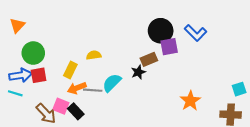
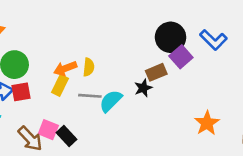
purple square: (169, 47) -> (181, 57), turned -30
yellow semicircle: (94, 55) -> (89, 67), turned 104
orange arrow: (77, 88) -> (65, 68), moved
gray line: (93, 90) -> (90, 96), moved

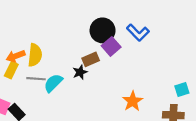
yellow semicircle: (89, 67) -> (35, 55), size x1.5

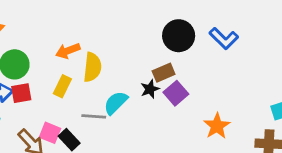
purple square: (111, 46) -> (176, 93), moved
orange arrow: (16, 56) -> (68, 51), moved
gray line: (36, 79) -> (94, 116), moved

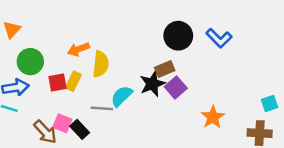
black star: (150, 89) -> (152, 84), size x1.5
red square: (21, 93) -> (57, 83), moved

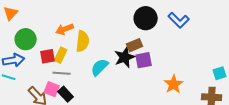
purple square: (176, 87) -> (144, 60), turned 30
gray line: (102, 108) -> (62, 73), moved

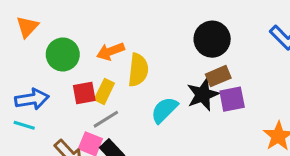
black circle: (146, 18) -> (212, 39), moved
green circle: (26, 39) -> (63, 54), moved
gray line: (62, 73) -> (106, 119), turned -36

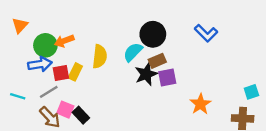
orange arrow: (110, 51) -> (64, 41), moved
blue arrow: (32, 99) -> (40, 64), moved
cyan semicircle: (164, 110) -> (133, 52), moved
gray line: (106, 119) -> (49, 92), moved

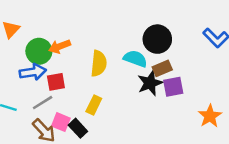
cyan semicircle: (133, 52) -> (135, 59), turned 65
yellow rectangle: (75, 72) -> (94, 105), moved

